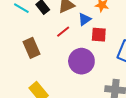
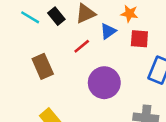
red square: (99, 35) -> (139, 39), moved

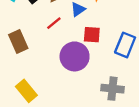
red square: (139, 39) -> (92, 35), moved

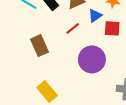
red square: (92, 35) -> (112, 28), moved

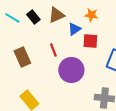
red line: (73, 28) -> (53, 50), moved, turned -72

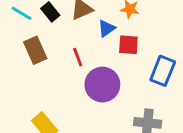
brown rectangle: (22, 57) -> (35, 50), moved

